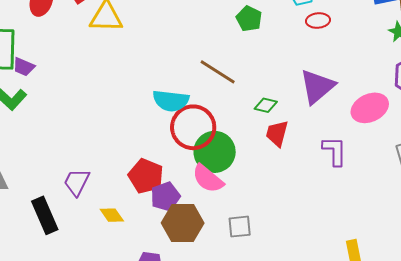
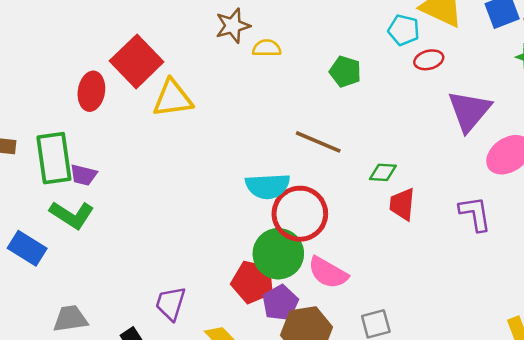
purple triangle: (317, 87) -> (469, 111), moved
green circle: (215, 152) -> (278, 254), moved

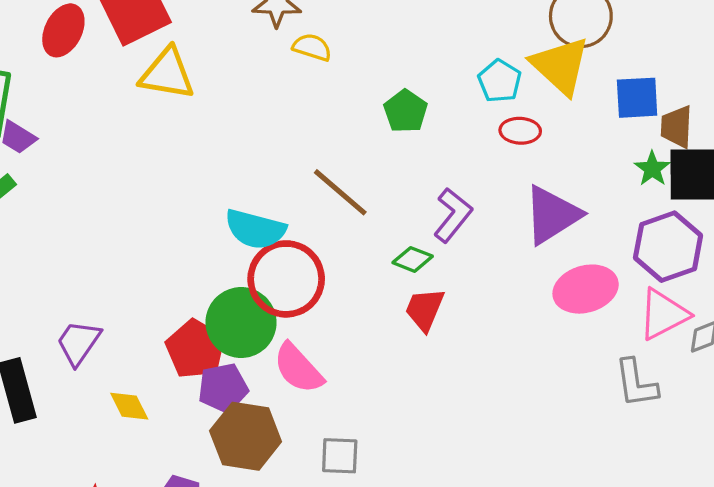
purple L-shape: (475, 214) -> (453, 215), moved, turned 30

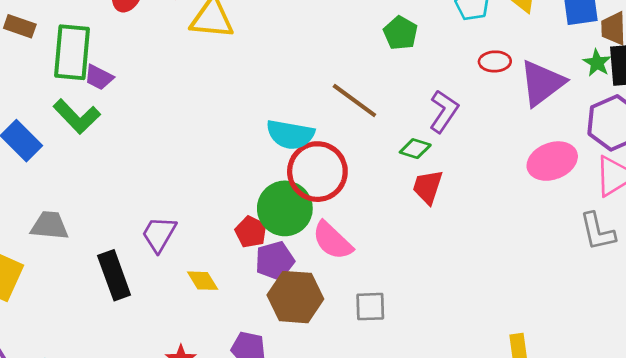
red ellipse: (520, 131) -> (495, 61), moved
purple triangle: (552, 215) -> (542, 83), moved
red pentagon: (195, 349) -> (251, 232), size x0.7

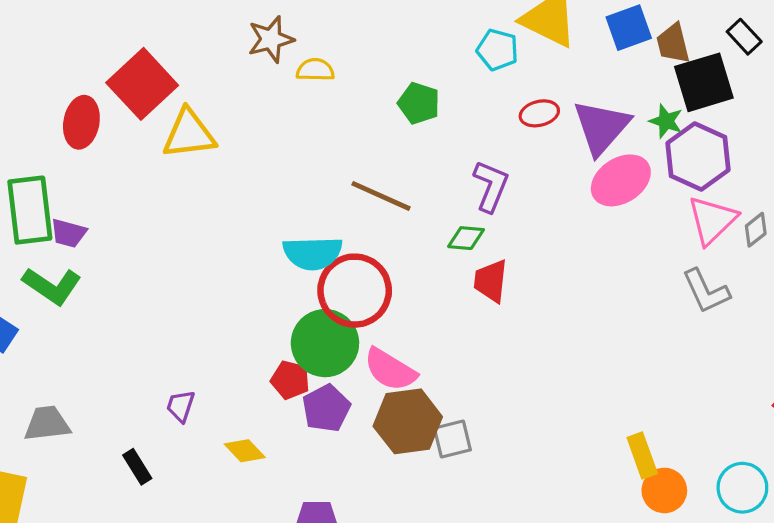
green star: (597, 63) -> (666, 121), moved
pink ellipse: (552, 161) -> (621, 180), moved
purple trapezoid: (159, 234) -> (181, 406), size x0.7
black rectangle: (114, 275) -> (137, 467), size x0.6
brown hexagon: (295, 297) -> (408, 421), moved

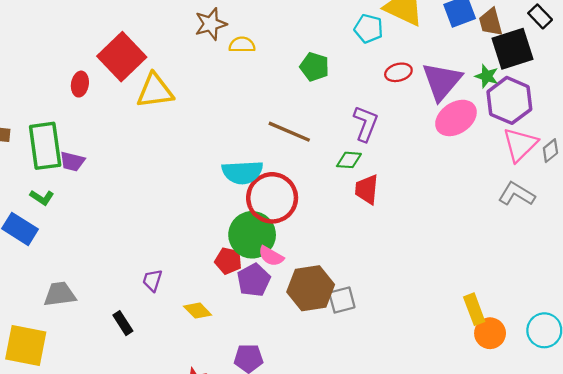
red ellipse: (81, 122) -> (80, 84), size x0.7
green L-shape: (52, 286) -> (42, 197), moved, size x0.6
gray L-shape: (706, 291) -> (517, 194), turned 147
pink semicircle: (390, 370) -> (271, 256), moved, size x0.7

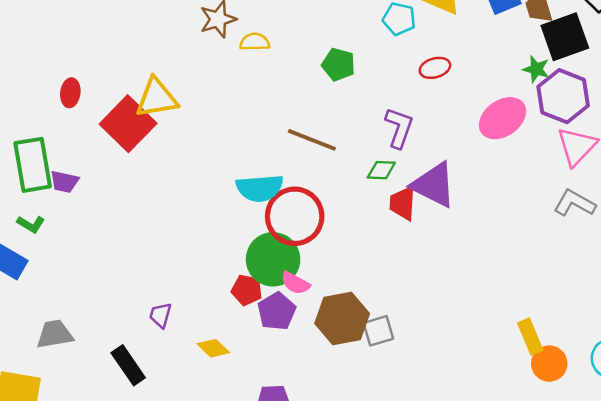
red square: (122, 57) -> (128, 124), moved
purple triangle: (442, 81) -> (434, 185), moved, turned -42
black rectangle: (123, 323) -> (128, 365), size x1.4

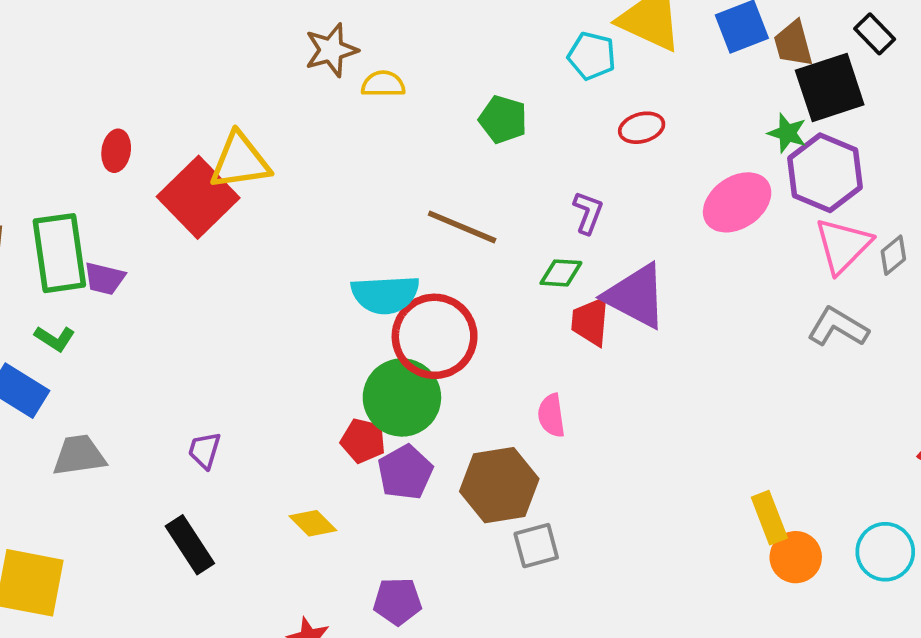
purple L-shape: (399, 128) -> (588, 213), size x0.7
pink semicircle: (295, 283) -> (551, 415), moved, turned 52
purple trapezoid: (160, 315) -> (204, 450), moved
gray square: (378, 331) -> (536, 546), moved
gray trapezoid: (55, 334) -> (79, 455), moved

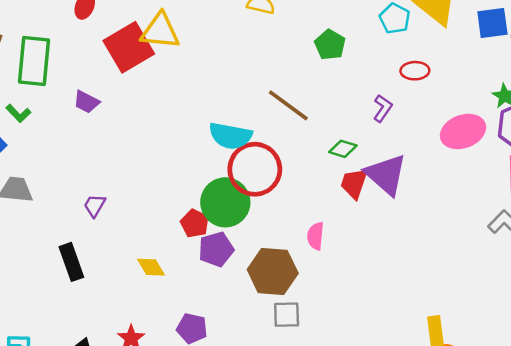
purple L-shape: (588, 213) -> (383, 108), moved
purple trapezoid: (104, 279) -> (86, 102), moved

